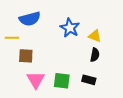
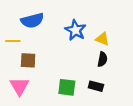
pink triangle: (36, 80) -> (19, 86), moved

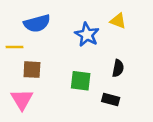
yellow triangle: (102, 39) -> (118, 21), moved
green square: (67, 87) -> (81, 81), moved

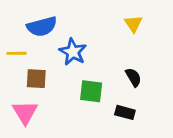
yellow triangle: (118, 21) -> (133, 24), turned 35
blue star: (87, 35) -> (73, 52), moved
black semicircle: (118, 68) -> (133, 77), turned -42

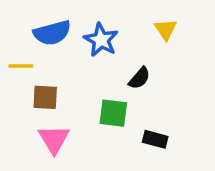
blue star: (73, 52) -> (101, 40), moved
black semicircle: (133, 77) -> (139, 78), moved, turned 72
pink triangle: (25, 112) -> (54, 139), moved

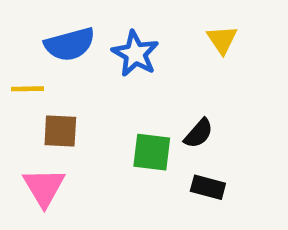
black semicircle: (139, 78) -> (199, 133), moved
pink triangle: (54, 139) -> (44, 187), moved

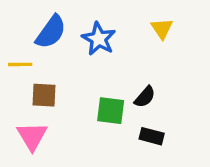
blue semicircle: (70, 44) -> (51, 32), turned -39

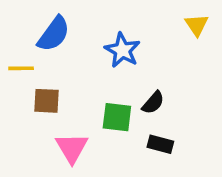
yellow triangle: (162, 29) -> (197, 25), moved
blue star: (99, 39) -> (122, 50), moved
pink triangle: (32, 136) -> (72, 148), moved

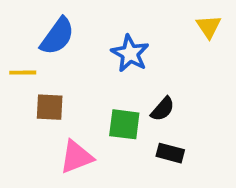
pink triangle: (72, 148) -> (76, 157), turned 40

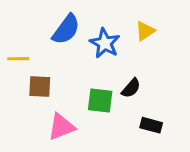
yellow triangle: (209, 27) -> (145, 31), moved, turned 30
blue semicircle: (57, 36) -> (66, 29), moved
black rectangle: (170, 153) -> (151, 125), moved

